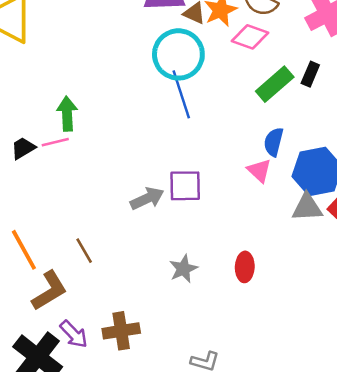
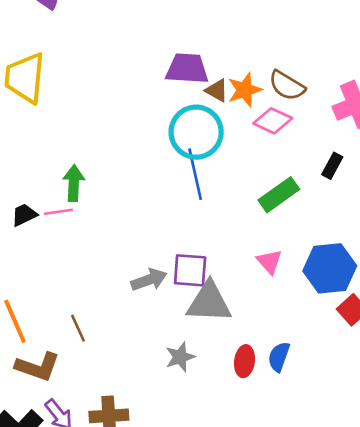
green rectangle: (275, 84) -> (279, 195), moved
blue semicircle: (274, 142) -> (279, 357), moved
gray triangle: (307, 207) -> (209, 302), moved, size x1.4
brown L-shape: (49, 291) -> (38, 367), turned 45

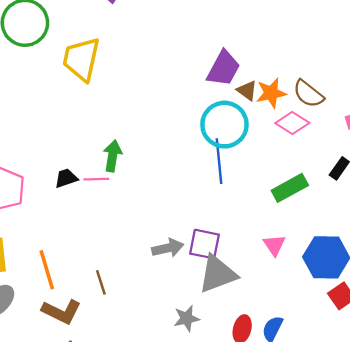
purple trapezoid: (187, 69) -> (223, 68), turned 108
gray triangle: (209, 302) -> (218, 274), turned -30

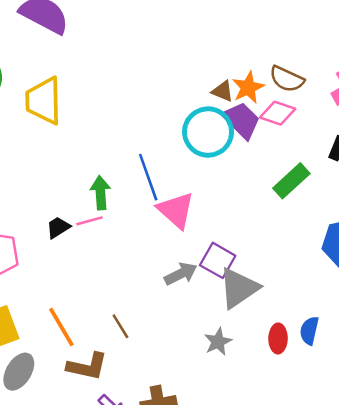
purple trapezoid: (223, 68) -> (241, 120), moved, turned -60
blue line: (219, 161) -> (148, 177), moved
purple square: (205, 244) -> (218, 260), turned 32
pink triangle: (274, 245) -> (176, 210), moved, size x1.6

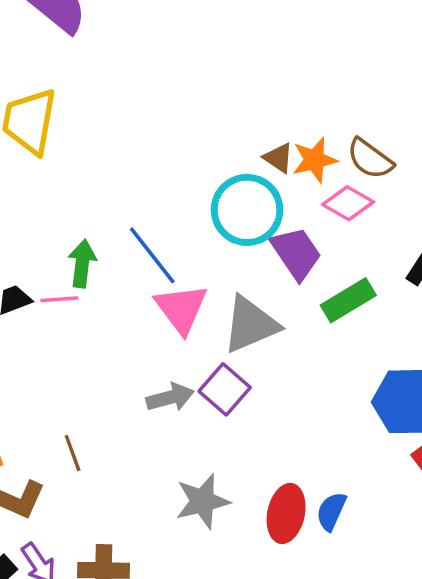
purple trapezoid: (241, 120) -> (296, 253), moved
blue line: (148, 177) -> (152, 255), turned -30
gray triangle: (239, 288) -> (251, 325), moved
red ellipse: (278, 338) -> (286, 513), size x1.4
gray star: (218, 342) -> (203, 501), size x1.4

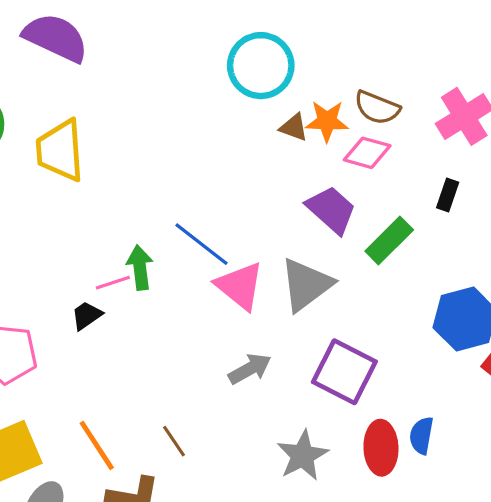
orange star: (315, 160) -> (327, 121), turned 30
cyan circle: (247, 210) -> (261, 66), moved
pink line: (59, 299) -> (113, 283), moved
purple square: (225, 389) -> (344, 372), moved, size x1.4

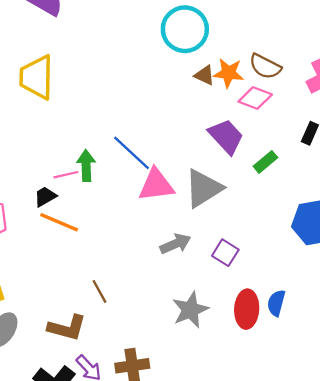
green rectangle: (389, 241) -> (265, 162), size x0.7
pink triangle: (240, 286) -> (156, 185), turned -51
gray arrow: (250, 369) -> (175, 244), moved
purple square: (344, 372) -> (225, 253), size x0.6
orange line: (97, 445) -> (59, 222), moved, turned -39

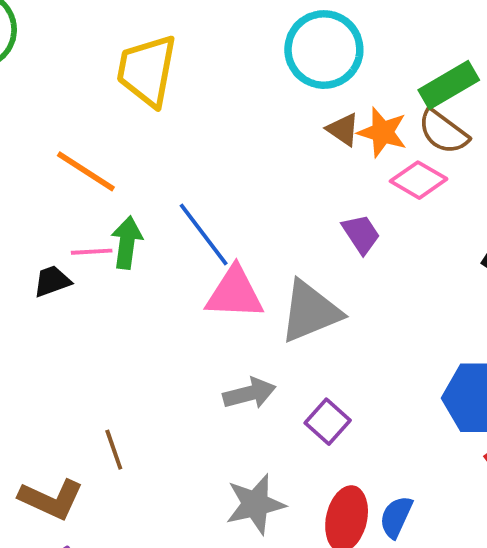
yellow trapezoid: (37, 77) -> (147, 70), moved
purple trapezoid: (226, 136) -> (361, 234), size x0.7
green rectangle: (265, 162) -> (449, 85), moved, size x1.4
orange line: (59, 222) -> (86, 171), moved

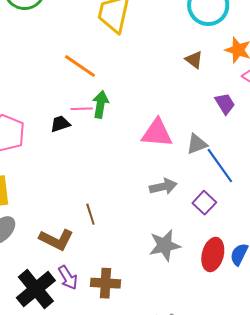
brown triangle: (343, 130) -> (194, 60), moved
blue line: (204, 234) -> (220, 166), moved
gray triangle: (310, 311) -> (197, 144), size x0.6

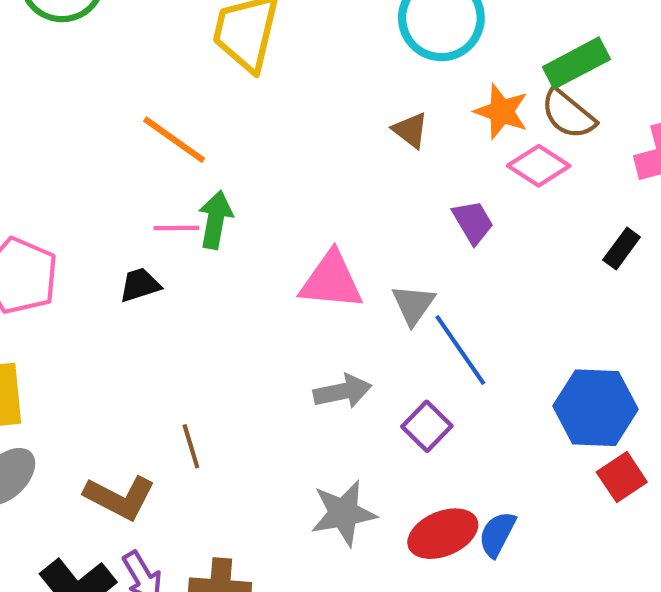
black trapezoid: (60, 124) -> (140, 285), moved
gray triangle: (197, 144) -> (413, 305), turned -35
red ellipse: (213, 254) -> (443, 534), turned 52

